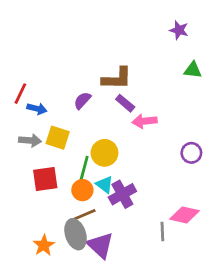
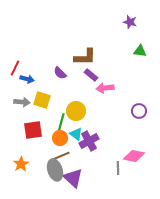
purple semicircle: (82, 100) -> (60, 73), turned -88
orange star: (44, 245) -> (21, 164), moved

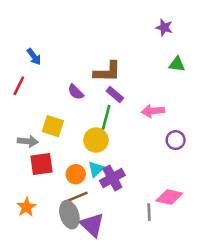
blue arrow: (27, 79) -> (34, 57), moved, turned 40
pink arrow: (105, 88) -> (153, 111), moved
gray arrow: (22, 102) -> (28, 141), moved
green line: (61, 123) -> (106, 117), moved
cyan triangle: (76, 134) -> (96, 169), turned 40

